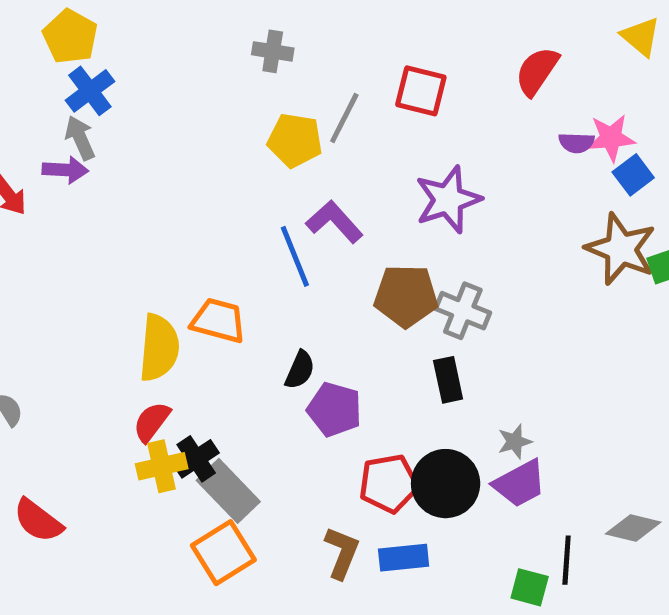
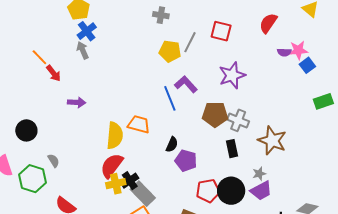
purple arrow: (65, 170) -> (77, 102), moved
brown star: (621, 249) -> (272, 141), moved
red semicircle: (152, 422) -> (112, 166), size x1.5

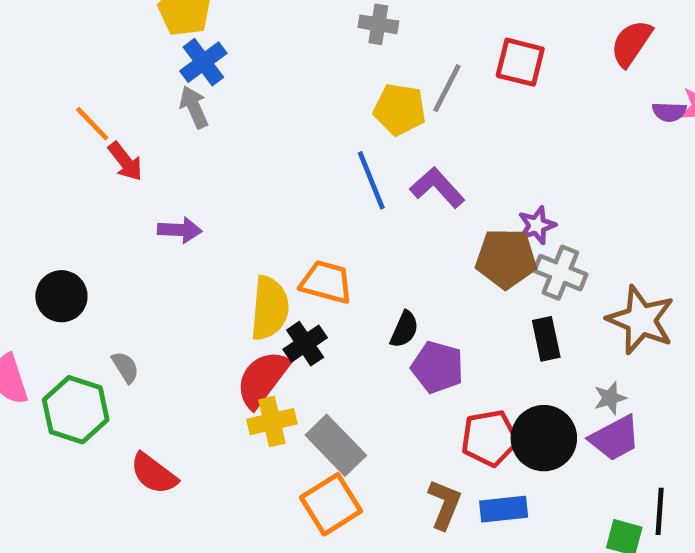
purple star: (232, 75) -> (537, 225), moved, size x0.6
blue line: (170, 98) -> (371, 180), moved
black cross: (130, 181) -> (305, 344), moved

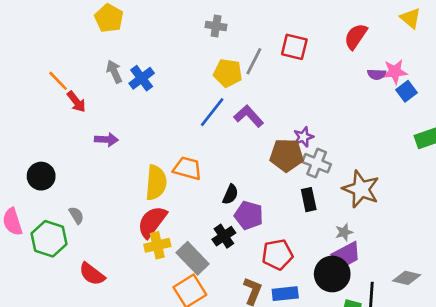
blue cross: (203, 62) -> (142, 78), moved
blue line: (371, 180) -> (212, 112), turned 60
black cross: (305, 344) -> (224, 236), moved
black circle: (544, 438) -> (332, 274), moved

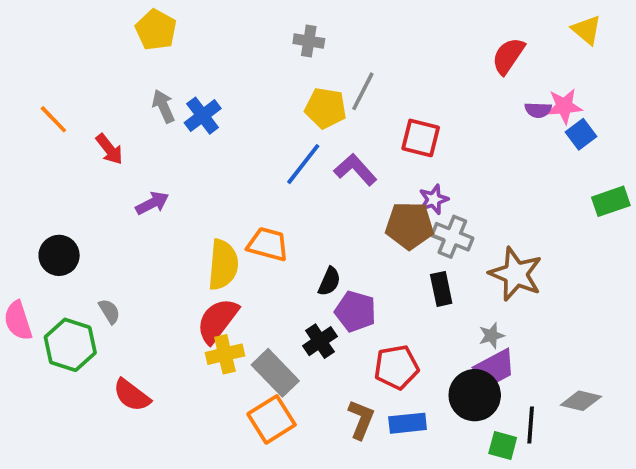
red square: (294, 47) -> (421, 138), moved
orange line: (58, 81) -> (53, 119), moved
purple arrow: (106, 140) -> (152, 203), turned -30

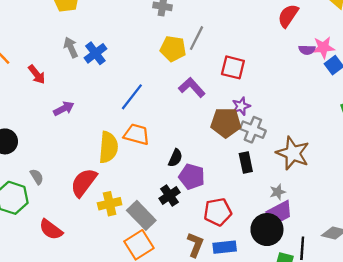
blue line: (303, 164) -> (132, 97), moved
red semicircle: (217, 321) -> (84, 183), moved

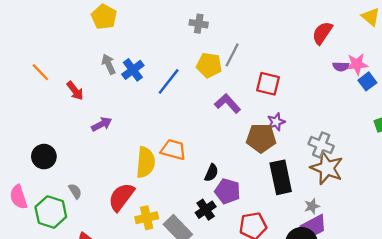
blue line: (132, 97) -> (169, 81), moved
gray cross: (253, 130) -> (321, 145), moved
black rectangle: (246, 163) -> (281, 177), size x1.6

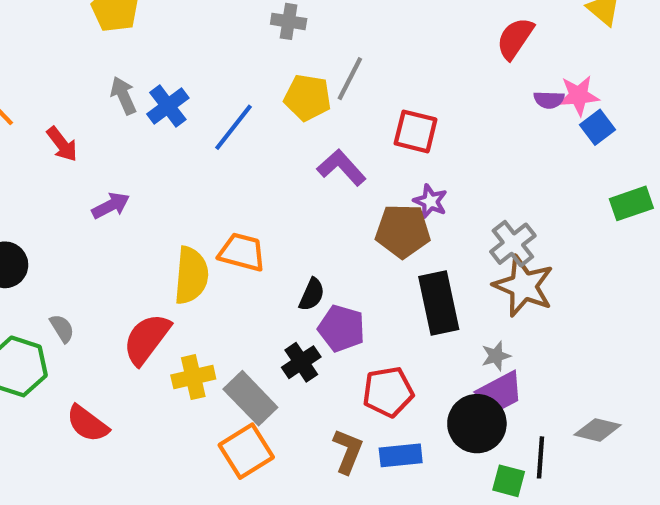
purple star: (276, 122) -> (430, 201), turned -30
gray cross: (321, 145) -> (513, 244), turned 30

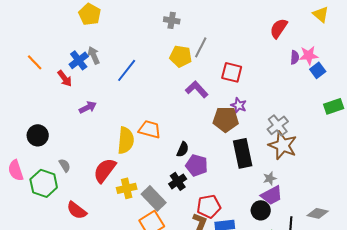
purple semicircle: (549, 100) -> (295, 57), turned -88
blue cross: (168, 106) -> (79, 60), moved
blue line: (233, 127) -> (127, 70), moved
red pentagon: (388, 392) -> (209, 206), moved
black circle: (477, 424) -> (261, 210), size x0.7

